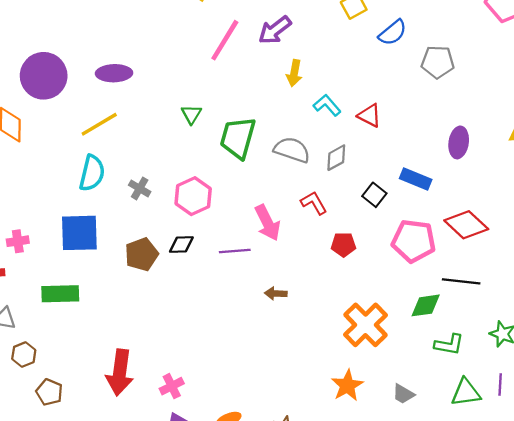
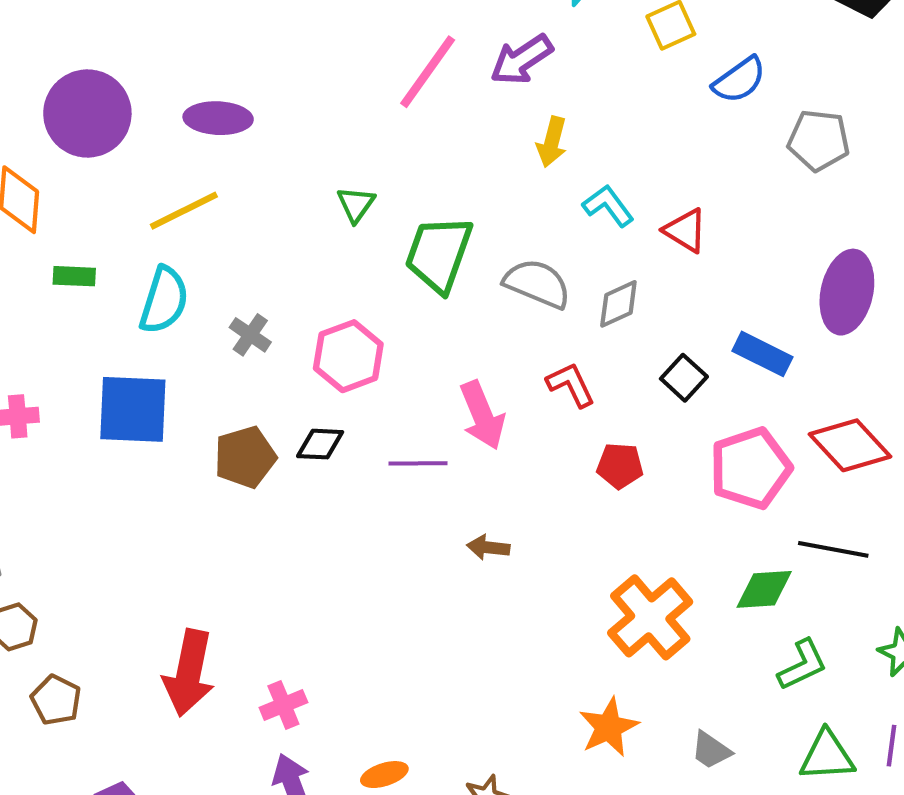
purple ellipse: (459, 142) -> (847, 292), size x1.4
pink pentagon: (414, 241) -> (750, 468), turned -30
green rectangle: (60, 294) -> (74, 276), moved, size x0.6
green L-shape: (449, 345) -> (802, 665), turned -40

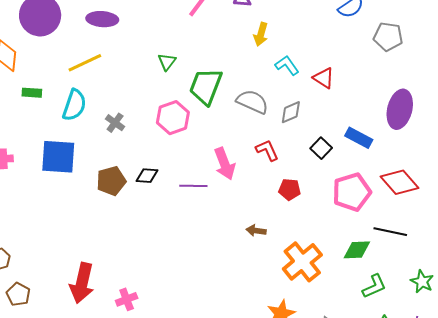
pink hexagon: (348, 356) -> (173, 118), moved
brown arrow: (488, 547) -> (256, 231), moved

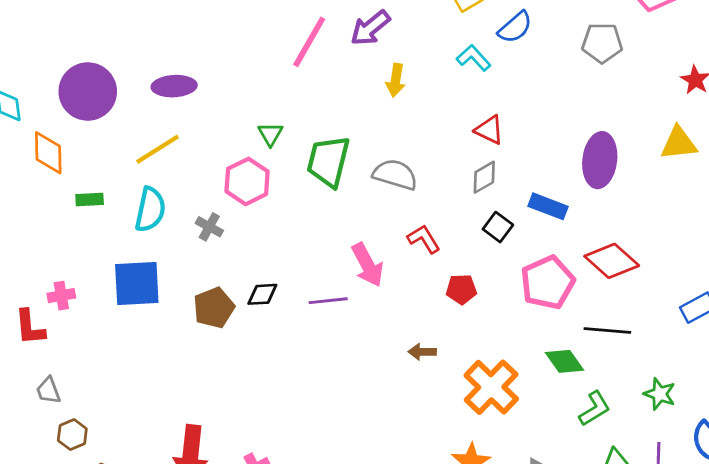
gray pentagon: (388, 37) -> (602, 43), moved
cyan L-shape: (287, 65) -> (474, 58), moved
gray diamond: (291, 112) -> (484, 177), moved
pink hexagon: (173, 118) -> (247, 181), moved
green diamond: (357, 250) -> (564, 361), turned 64

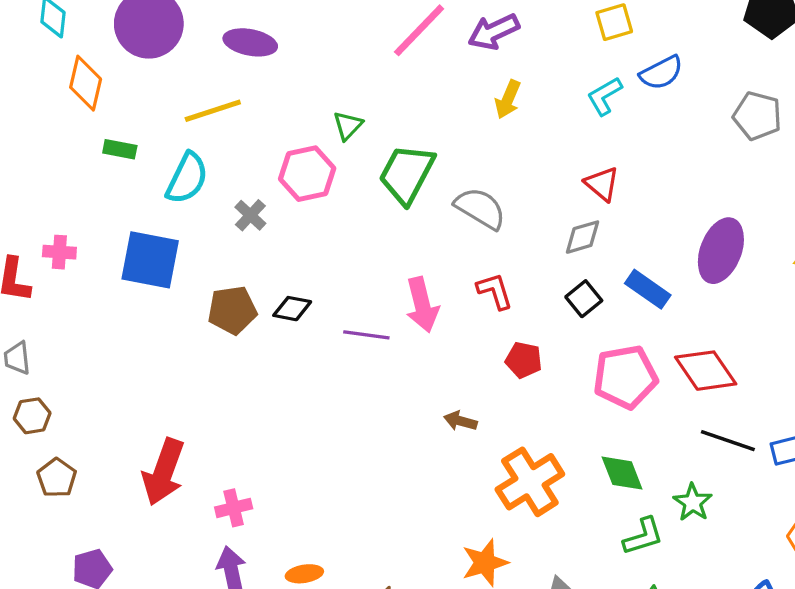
cyan L-shape: (474, 58) -> (605, 96), turned -92
black line: (607, 331) -> (728, 441), moved
green star: (660, 394) -> (693, 502), moved

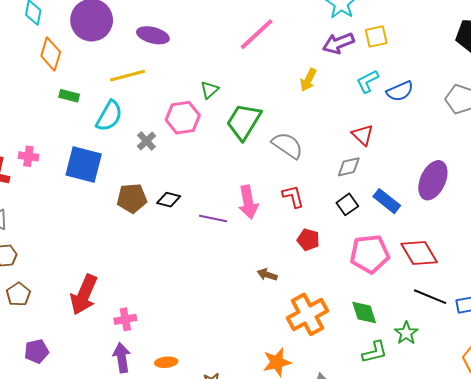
purple arrow: (494, 32) -> (338, 43), moved
blue semicircle: (661, 73) -> (400, 91), moved

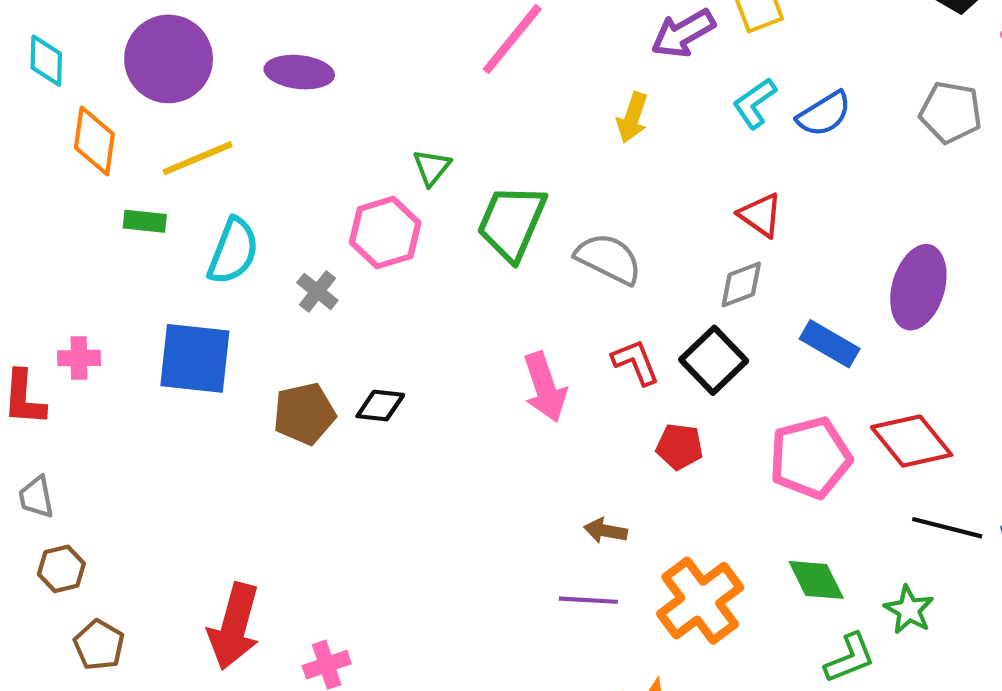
yellow line: (127, 76) -> (198, 158), moved
black square: (347, 204) -> (714, 360), moved, size x1.4
purple line: (213, 218) -> (588, 600), moved

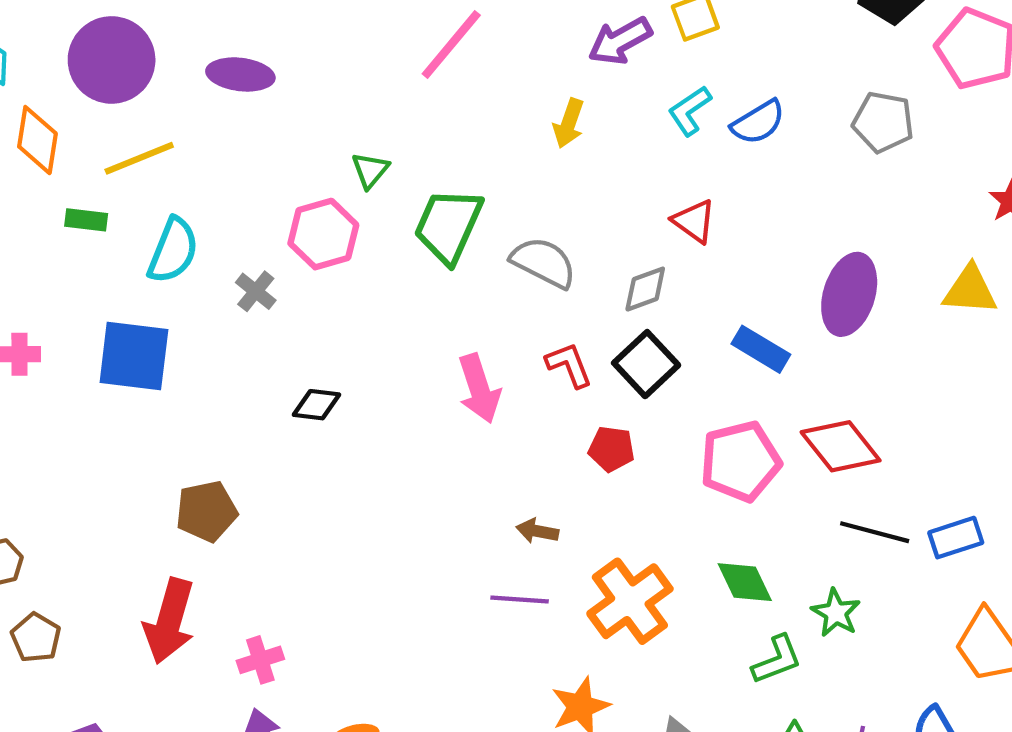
gray diamond: (741, 284) -> (645, 289), moved
brown pentagon: (304, 414) -> (207, 511), moved

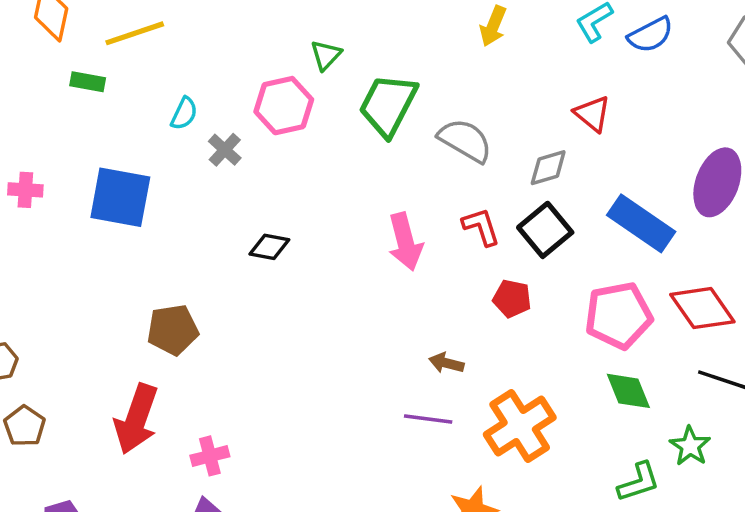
cyan semicircle: (173, 250) -> (184, 114), moved, size x0.6
blue rectangle: (761, 349) -> (641, 223), size x1.4
green diamond: (745, 582) -> (628, 391), moved

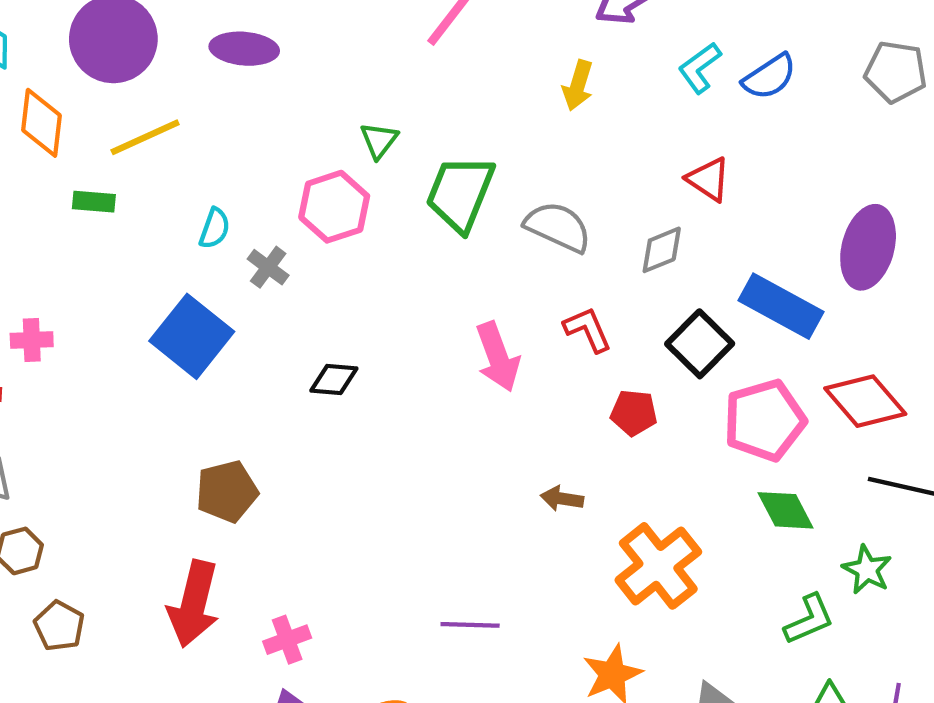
blue square: (120, 197) -> (192, 336), moved, turned 34
black square: (545, 230) -> (700, 344), moved
purple line: (428, 419) -> (470, 625), moved

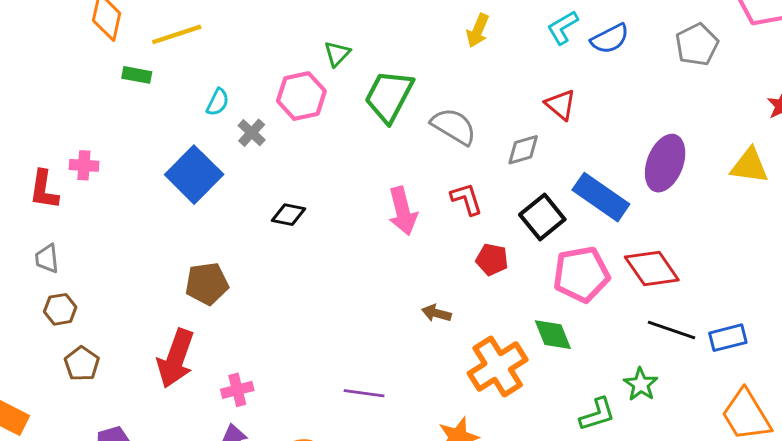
gray pentagon: (896, 72) -> (697, 45), turned 30
green diamond: (786, 510) -> (553, 335), moved

